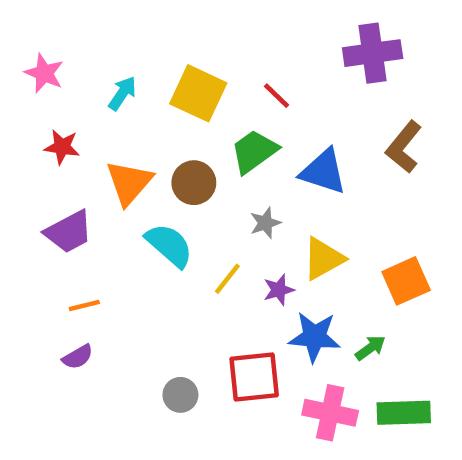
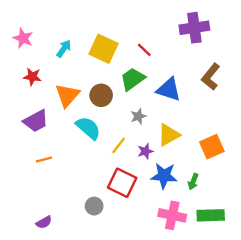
green arrow: (370, 348) -> (193, 182), turned 147
purple semicircle: (78, 357) -> (44, 222), moved
red square: (254, 377) -> (122, 183), moved, turned 32

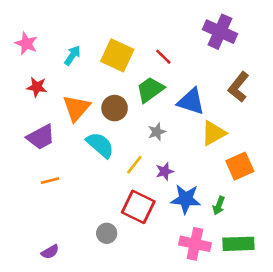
purple cross: (194, 28) -> (220, 32), turned 32
yellow triangle: (169, 135) -> (213, 133), moved

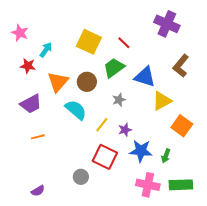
cyan arrow: (72, 55) -> (46, 50), moved
orange square: (240, 166) -> (182, 126), turned -30

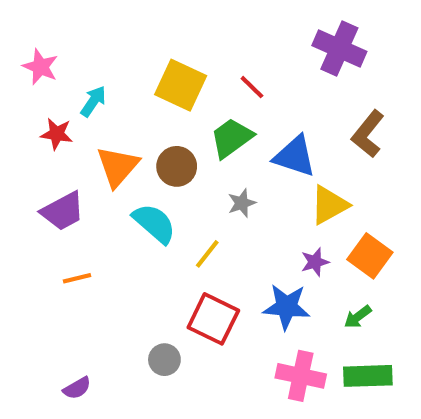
purple star: (125, 130) -> (315, 262), moved
green arrow: (166, 156) -> (358, 317), moved, turned 32

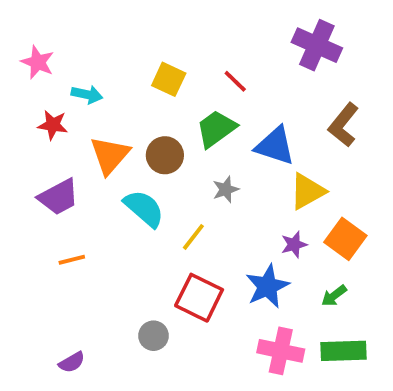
yellow square: (181, 85) -> (169, 79), size x0.7
cyan arrow: (93, 101) -> (87, 94), turned 68
blue star: (286, 307) -> (267, 286), turned -30

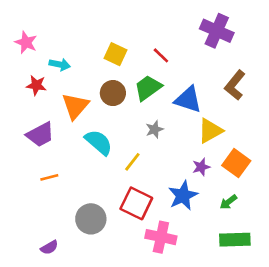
brown circle: (165, 155) -> (113, 93), moved
gray circle: (153, 336) -> (91, 219), moved, size x1.5
pink cross: (281, 351) -> (161, 237), moved

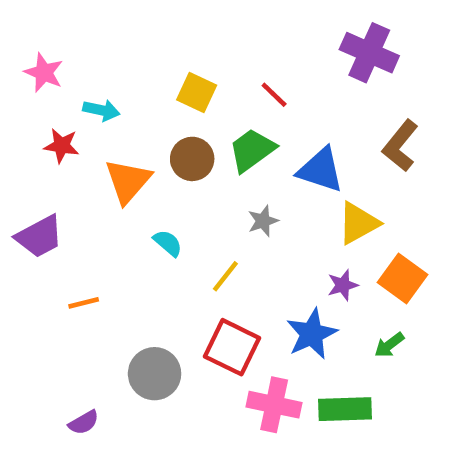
purple trapezoid: (40, 135) -> (39, 236), moved
cyan semicircle: (99, 142) -> (168, 243), size x0.6
green rectangle: (235, 240) -> (345, 409), moved

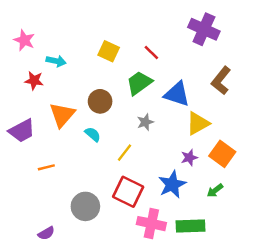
brown circle: (192, 159) -> (100, 101), moved
orange triangle: (128, 181) -> (62, 115), moved

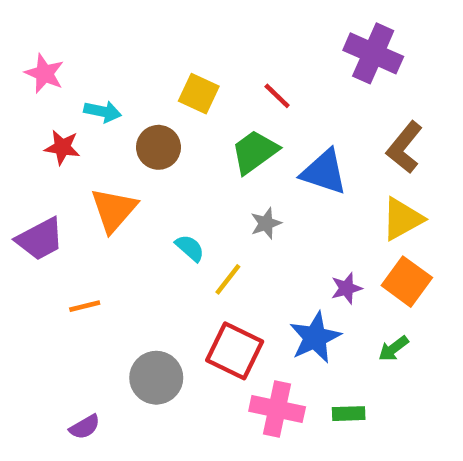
brown circle: (100, 101) -> (158, 147), moved
yellow triangle: (198, 123) -> (402, 219), moved
cyan semicircle: (93, 134) -> (190, 248), moved
green rectangle: (190, 226) -> (349, 414), size x0.6

